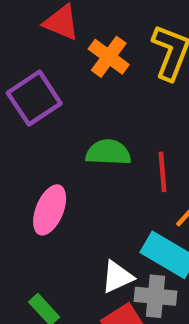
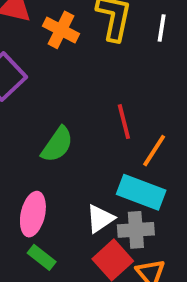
green semicircle: (108, 152) -> (57, 145), moved, turned 132
pink ellipse: (50, 210) -> (33, 214), moved

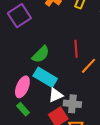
cyan rectangle: (141, 192) -> (45, 77), moved

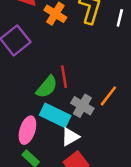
red line: (76, 49) -> (64, 77), moved
gray cross: (72, 104) -> (82, 106), moved, turned 30

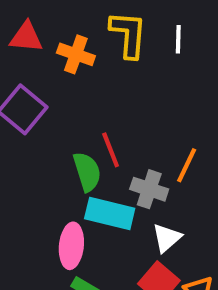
green semicircle: (47, 87) -> (87, 172), turned -45
white triangle: (70, 137) -> (167, 238), moved

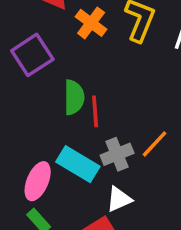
green semicircle: (87, 172) -> (74, 97), moved
gray cross: (149, 189) -> (117, 154), turned 32

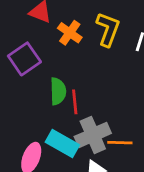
orange line: (155, 144) -> (120, 143), moved, turned 50
gray cross: (117, 154) -> (93, 135), size x1.4

